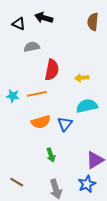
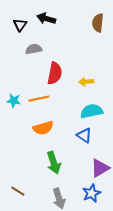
black triangle: (19, 24) -> (20, 25), turned 40
blue triangle: (65, 124) -> (84, 135), moved, turned -35
green arrow: (51, 155) -> (54, 163), size x1.5

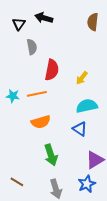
gray semicircle: (34, 49) -> (32, 47), turned 91
yellow arrow: (86, 82) -> (82, 78), turned -48

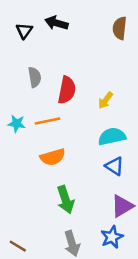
gray semicircle: (32, 47) -> (35, 77), moved
blue triangle: (80, 129) -> (115, 166), moved
brown line: (17, 182) -> (18, 246), moved

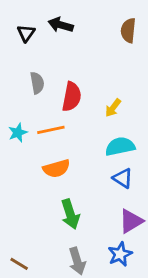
cyan star: (17, 124) -> (18, 133), turned -30

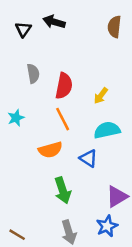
orange line: (51, 130) -> (63, 119), moved, turned 75
blue triangle: (123, 178) -> (89, 158), moved

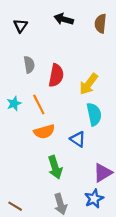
black arrow: (54, 22) -> (64, 19), moved
yellow arrow: (101, 96) -> (89, 84), size x1.5
orange line: (63, 119) -> (39, 105), moved
cyan semicircle: (107, 130) -> (94, 114), turned 90

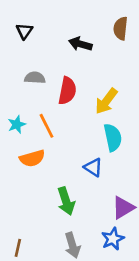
black arrow: (64, 19) -> (80, 44), moved
gray semicircle: (29, 65) -> (35, 78), turned -77
orange semicircle: (44, 132) -> (32, 158), moved
brown line: (15, 206) -> (18, 248), turned 72

